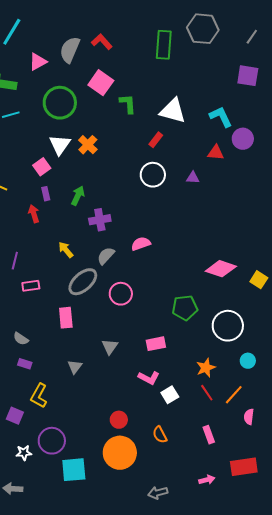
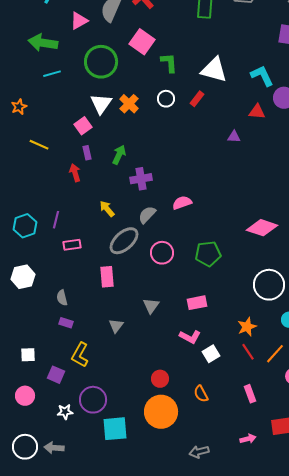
white circle: (153, 175) -> (166, 99), moved, size x0.7
green pentagon: (185, 308) -> (208, 254), moved
gray semicircle: (21, 339) -> (62, 298), turned 42

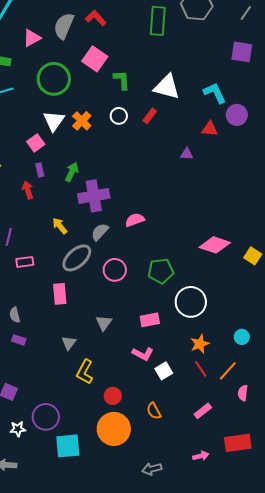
purple cross: (141, 179) -> (94, 196), size x1.4
white circle: (269, 285) -> (191, 302), moved
yellow L-shape: (80, 355) -> (85, 372), moved
pink rectangle: (250, 394) -> (203, 411), turned 72

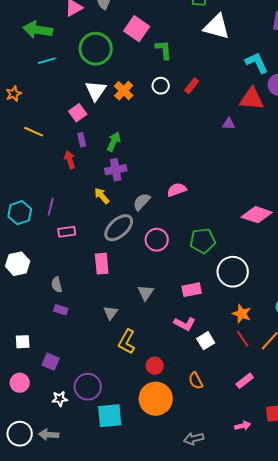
white triangle: (167, 87) -> (217, 27), moved
red triangle: (210, 129) -> (252, 99), size x1.5
purple cross: (94, 196) -> (116, 170), moved, size x0.7
orange star: (200, 344) -> (242, 314), turned -30

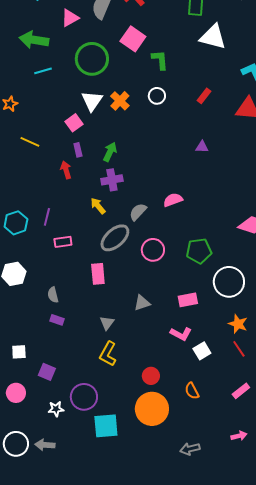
red rectangle: (192, 86) -> (204, 96), moved
purple triangle: (229, 124) -> (202, 147), moved
gray triangle: (146, 293) -> (142, 303), turned 36
yellow L-shape: (127, 342) -> (108, 354), moved

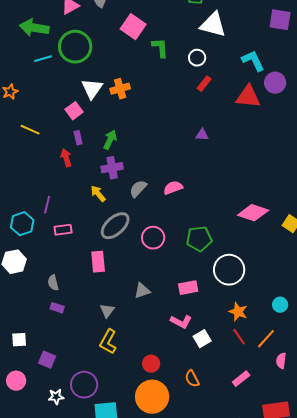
green circle: (92, 59) -> (75, 47), moved
white circle: (157, 96) -> (197, 58), moved
orange cross: (120, 101) -> (120, 89), turned 30
gray semicircle: (138, 212) -> (138, 189), moved
cyan hexagon: (16, 223) -> (22, 224), moved

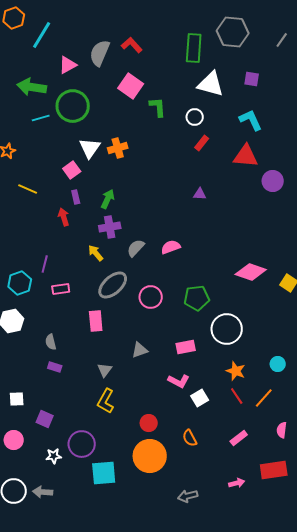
purple square: (280, 20) -> (252, 79), moved, size x0.7
purple circle: (275, 83) -> (273, 181), moved
pink semicircle: (281, 361) -> (282, 430), moved

